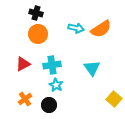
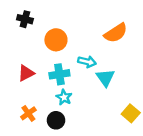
black cross: (36, 13) -> (25, 19), moved
cyan arrow: (76, 28) -> (87, 62), moved
orange circle: (38, 34) -> (56, 40), moved

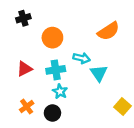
black cross: (25, 19) -> (23, 18), turned -32

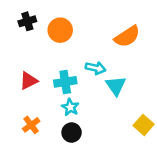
orange circle: (52, 38) -> (60, 30), moved
black circle: (52, 113) -> (72, 133), moved

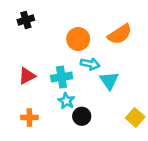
orange circle: (60, 30) -> (78, 39), moved
orange cross: (31, 125) -> (29, 117), turned 35
black circle: (72, 133) -> (82, 116), moved

